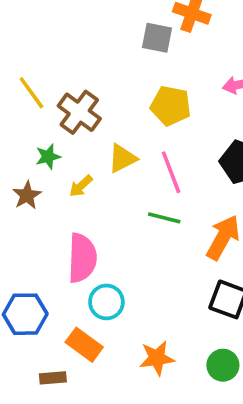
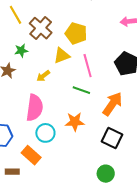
yellow pentagon: (171, 106) -> (76, 33), moved
yellow arrow: (81, 186) -> (43, 76), moved
orange star: (157, 358) -> (75, 122), moved

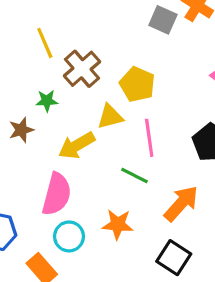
yellow arrow: (43, 76) -> (77, 145), size x1.6

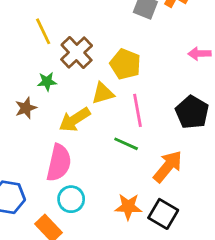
orange star: (118, 224) -> (128, 207), moved

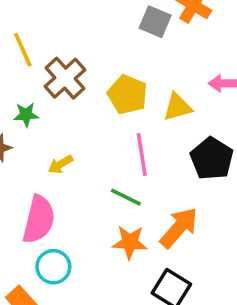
yellow triangle: (103, 93) -> (177, 107), moved
yellow arrow: (75, 120) -> (60, 164), size x0.6
orange star: (128, 207) -> (130, 242), moved

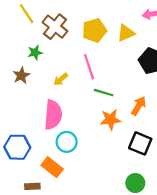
yellow pentagon: (127, 95) -> (94, 30), turned -30
pink line: (142, 154) -> (89, 67), moved
orange arrow: (179, 228) -> (139, 106), size x0.7

